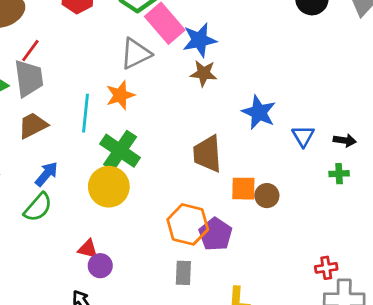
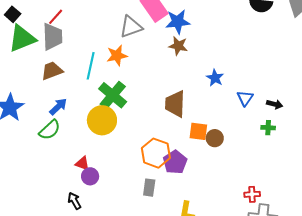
blue star: (259, 112) -> (215, 78), size x0.7

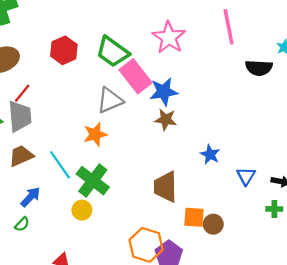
cyan line: (91, 66) -> (60, 165), moved, turned -44
yellow circle: (102, 120) -> (82, 210), size x0.6
green semicircle: (50, 130) -> (22, 224), size x0.6

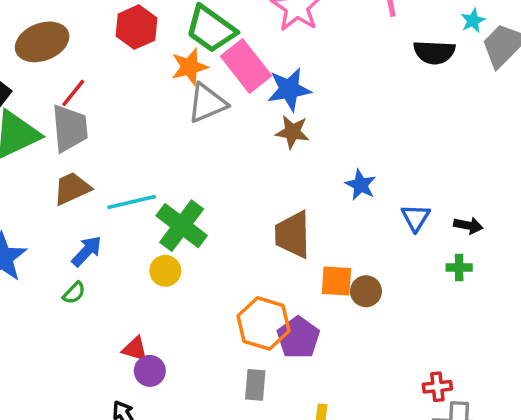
orange star: (95, 134) -> (189, 67), moved
cyan line: (60, 165) -> (132, 202), turned -68

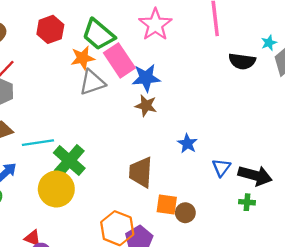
black arrow: (468, 226) -> (255, 175), size x1.8
yellow circle: (165, 271) -> (56, 189), size x1.8

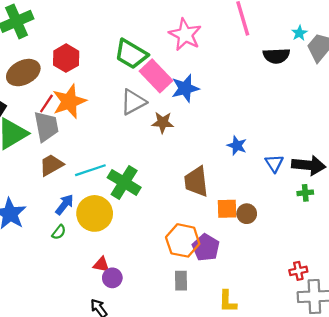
red hexagon: (50, 29) -> (66, 58), moved
orange star: (83, 58) -> (69, 101), moved, size x1.4
brown star: (146, 106) -> (163, 122), moved
yellow circle: (56, 189) -> (95, 213), moved

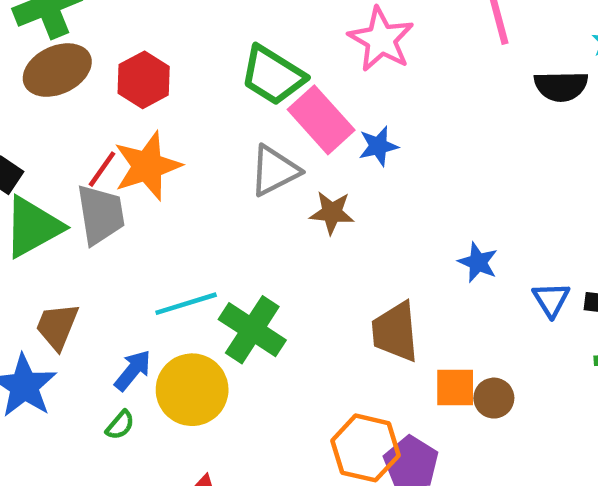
brown ellipse: (23, 73) -> (57, 70), moved
blue star: (185, 88) -> (378, 146), size x0.7
brown trapezoid: (51, 165) -> (57, 326), moved, turned -40

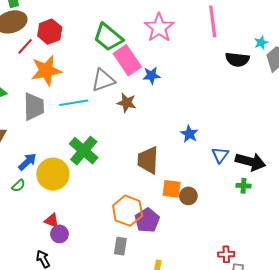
red line: (102, 169) -> (25, 46), moved
gray trapezoid: (101, 214) -> (34, 106), moved
cyan line: (186, 304) -> (74, 103), moved

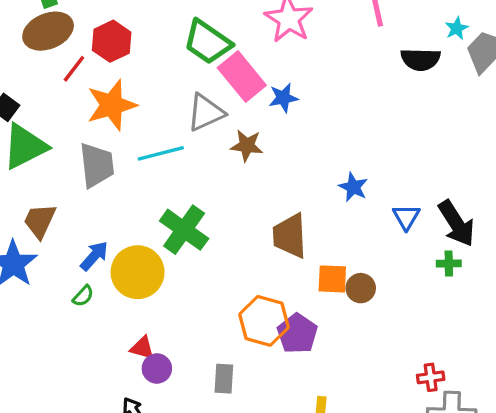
black arrow: (250, 162) -> (457, 223), turned 48
gray rectangle: (120, 246) -> (224, 379), moved

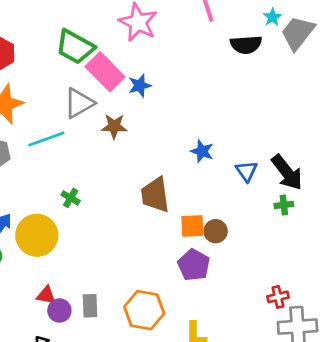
green cross: (184, 230) -> (71, 198), size x0.5
orange hexagon: (264, 321) -> (144, 310), moved
purple pentagon: (297, 334) -> (194, 265), moved
gray rectangle: (224, 379) -> (90, 306), moved

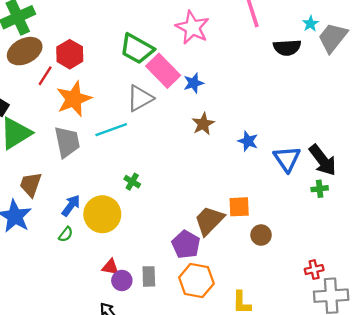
brown star: (114, 126) -> (203, 124), moved, turned -30
blue triangle: (247, 171) -> (287, 159), size x1.4
brown trapezoid: (155, 195) -> (209, 221), moved, turned 52
brown circle: (216, 231) -> (261, 235), moved
purple pentagon: (194, 265) -> (186, 244), moved

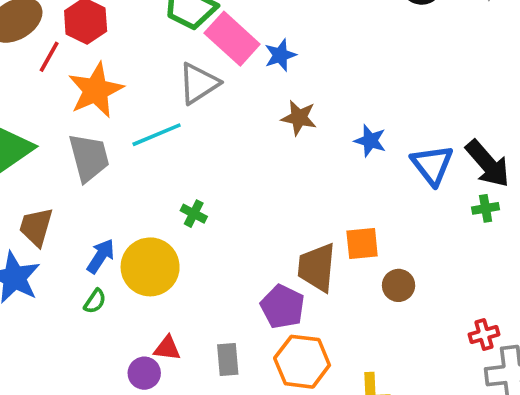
brown star: (203, 124) -> (299, 118), turned -30
brown trapezoid: (209, 221) -> (317, 267), turned -36
purple circle: (122, 280) -> (144, 373), moved

